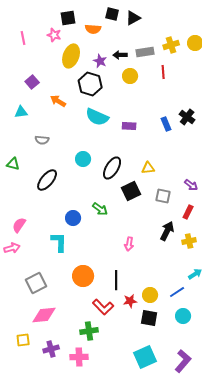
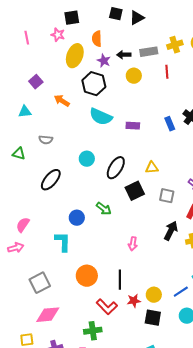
orange semicircle: (93, 29) -> (97, 39), moved, turned 84
green triangle: (13, 164) -> (19, 154), moved

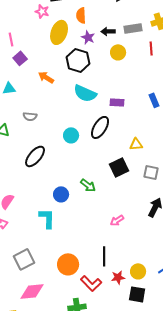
pink line: (27, 38) -> (11, 39), moved
black ellipse: (116, 168) -> (100, 127), moved
pink arrow: (133, 244) -> (117, 220), turned 48
orange circle: (87, 276) -> (68, 264), moved

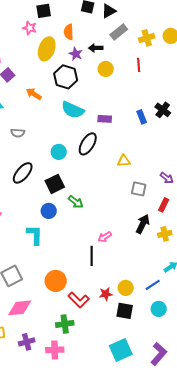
gray rectangle: (133, 28) -> (119, 32), moved, turned -30
black square: (119, 167) -> (55, 184), moved
black line: (104, 256) -> (92, 256), moved

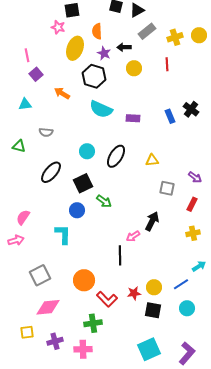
black ellipse: (88, 144) -> (116, 156), moved
black arrow: (143, 224) -> (152, 221), moved

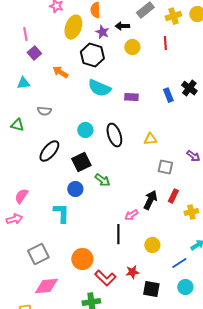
black ellipse: (116, 156) -> (114, 135), turned -50
red rectangle: (192, 204) -> (173, 196), moved
yellow circle: (154, 287) -> (152, 245), moved

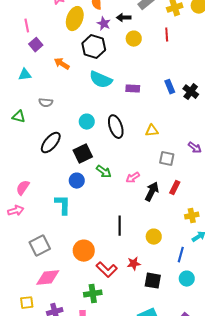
black cross: (189, 88) -> (191, 92), moved
yellow cross: (191, 212) -> (192, 216), moved
pink arrow: (131, 215) -> (133, 178), moved
blue line: (179, 263) -> (181, 255), turned -42

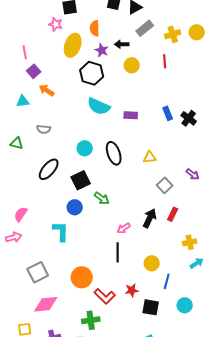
orange arrow: (62, 64) -> (47, 90), moved
gray square: (167, 159) -> (165, 185), turned 35
pink arrow: (133, 178) -> (124, 228), moved
blue line: (181, 255) -> (167, 281), moved

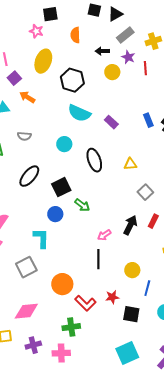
yellow ellipse: (73, 45) -> (43, 61), moved
purple star: (102, 50) -> (128, 57), moved
purple rectangle: (131, 115) -> (111, 122), turned 40
cyan circle: (85, 148) -> (64, 144), moved
gray square: (38, 272) -> (26, 267), moved

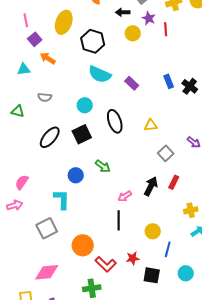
black square: (61, 187) -> (82, 134), moved

